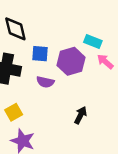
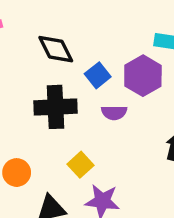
blue square: (40, 54) -> (98, 75), turned -30

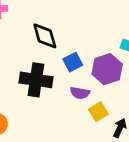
yellow square: (80, 165) -> (98, 112), moved

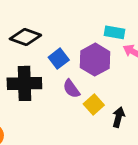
black diamond: (45, 36) -> (25, 37), turned -44
purple semicircle: (80, 93) -> (71, 89), turned 54

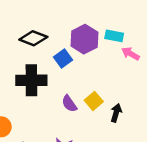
purple hexagon: (95, 60) -> (84, 39), moved
purple semicircle: (71, 89) -> (69, 104), moved

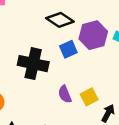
black diamond: (33, 38) -> (60, 20), moved

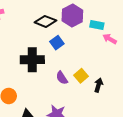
purple hexagon: (93, 35) -> (72, 15), moved

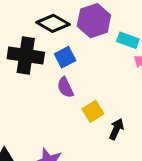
black cross: (32, 60) -> (26, 55), moved
purple semicircle: (62, 78) -> (65, 87), moved

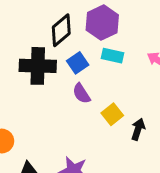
black diamond: (53, 23) -> (61, 30), turned -64
cyan rectangle: (128, 40) -> (112, 56), moved

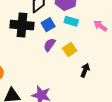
purple semicircle: (81, 93) -> (49, 45), turned 64
yellow square: (112, 114) -> (70, 49), moved

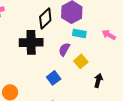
blue square: (48, 25) -> (54, 78), moved
purple semicircle: (49, 45) -> (64, 49), moved

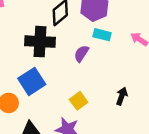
yellow square: (81, 61) -> (79, 101), moved
blue square: (54, 78) -> (32, 81), moved, size x1.5

